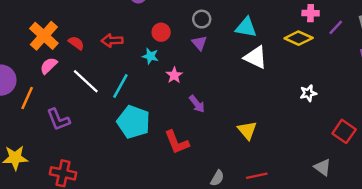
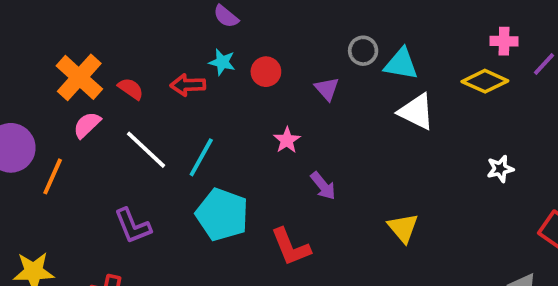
gray circle: (202, 19) -> (363, 51), moved
cyan star: (150, 56) -> (222, 62), moved
purple L-shape: (58, 120) -> (133, 226), moved

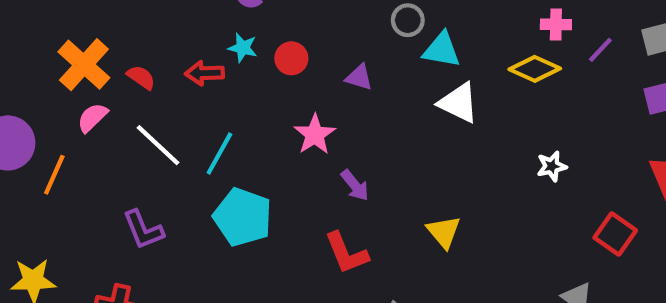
gray circle: (363, 51) -> (408, 20), moved
purple triangle: (327, 89) -> (359, 77), turned -32
pink star: (287, 140) -> (315, 135), size x1.4
red L-shape: (291, 247) -> (346, 253), moved

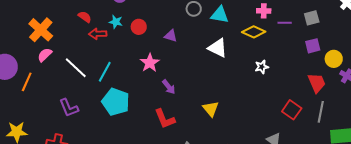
cyan triangle: (442, 50) -> (220, 15), moved
purple line: (600, 50) -> (285, 23), turned 48
red semicircle: (141, 77) -> (85, 17), moved
white star: (552, 166) -> (262, 67), moved

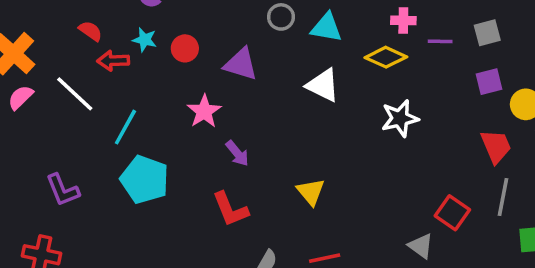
purple triangle: (171, 36) -> (241, 64), size x1.5
white star: (262, 67) -> (400, 118), size x1.5
white line: (76, 68) -> (75, 94), moved
red square: (292, 110) -> (452, 213), moved

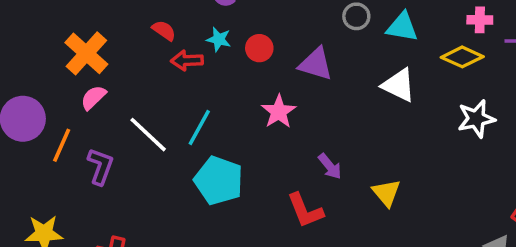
white line: (75, 94) -> (148, 135), moved
purple arrow: (237, 153) -> (330, 166), moved
purple L-shape: (63, 190) -> (100, 166), moved, turned -138

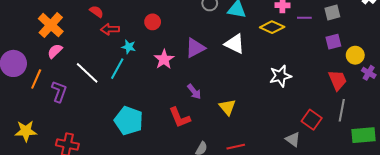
cyan star: (219, 39) -> (129, 47), moved
purple triangle: (316, 64) -> (195, 48), moved, turned -45
white star: (476, 119) -> (280, 76), moved
cyan pentagon: (219, 180) -> (129, 121), moved

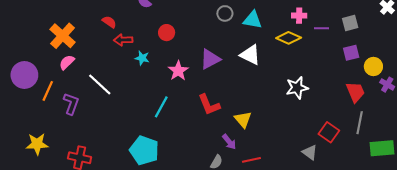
cyan line: (117, 69) -> (161, 107), moved
purple arrow: (194, 92) -> (229, 142), moved
red L-shape: (180, 118) -> (209, 105), moved
cyan pentagon: (129, 121) -> (144, 150), moved

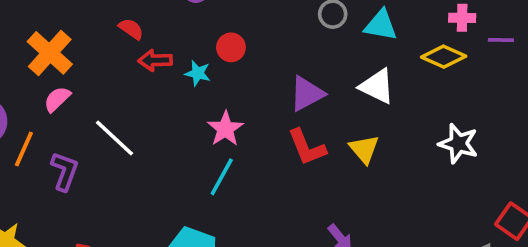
cyan star: (142, 58) -> (198, 73), moved
pink star: (178, 71) -> (225, 129), moved
white star: (297, 88) -> (458, 144), turned 30
red L-shape: (209, 105) -> (307, 147), moved
yellow triangle: (243, 120) -> (364, 149), moved

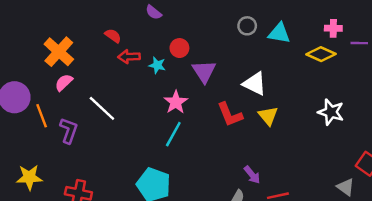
white triangle: (377, 86) -> (255, 84), moved
purple triangle: (307, 94) -> (204, 71), moved, turned -35
orange line: (24, 149) -> (42, 116), turned -45

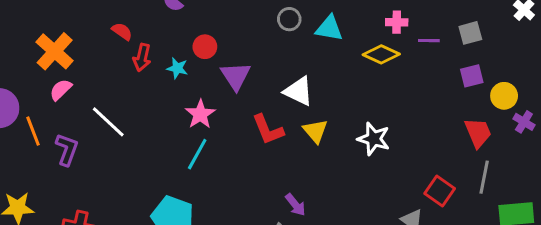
red arrow: (129, 57) -> (142, 57), turned -75
white star: (331, 112) -> (374, 139), moved

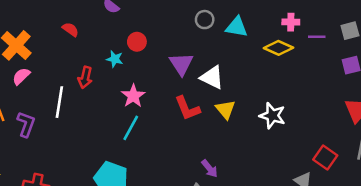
red arrow: (142, 57) -> (85, 77), moved
purple triangle: (236, 76) -> (181, 64), moved
white line: (108, 122) -> (59, 102), turned 56

